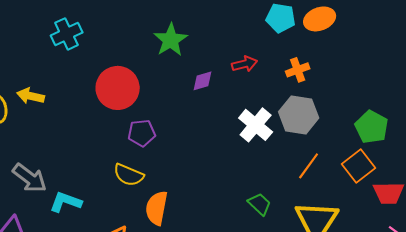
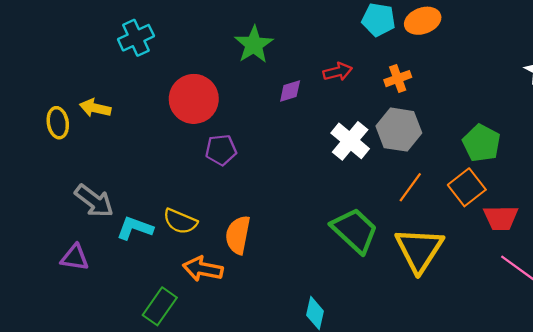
yellow semicircle: (129, 175) -> (180, 221), moved
green trapezoid: (260, 204) -> (355, 230), size x1.8

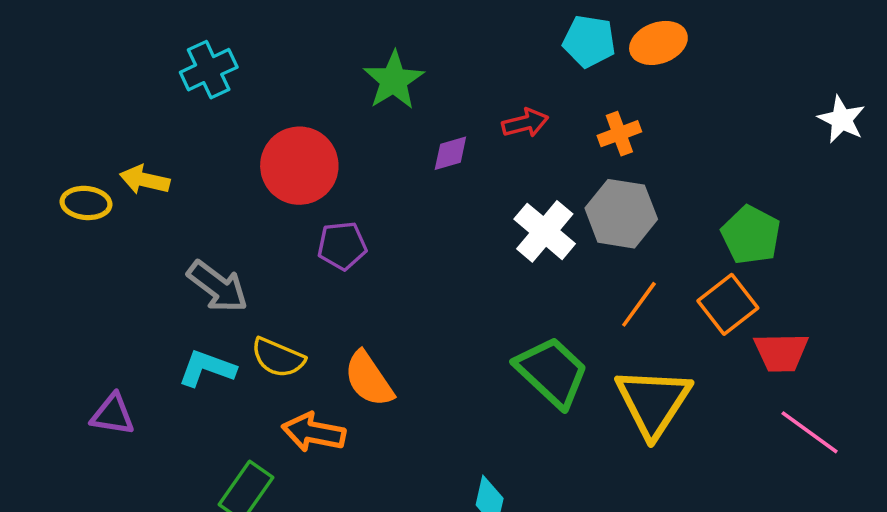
yellow ellipse: (58, 123) -> (86, 203), turned -76
gray arrow: (94, 201) -> (218, 287), moved
orange semicircle: (238, 235) -> (369, 379), turned -45

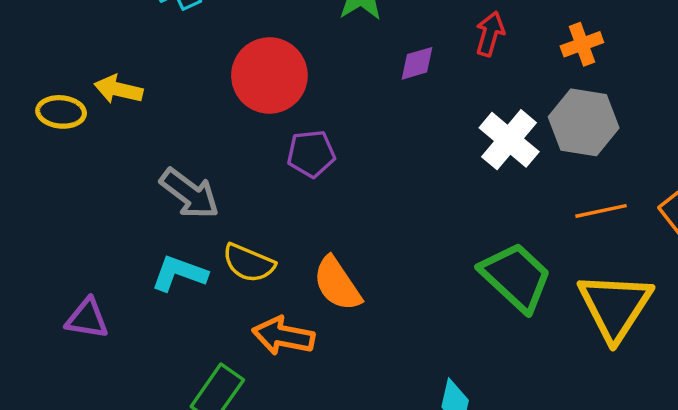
red arrow: (525, 123) -> (490, 34), turned -60
orange line: (639, 304) -> (601, 211), turned 42

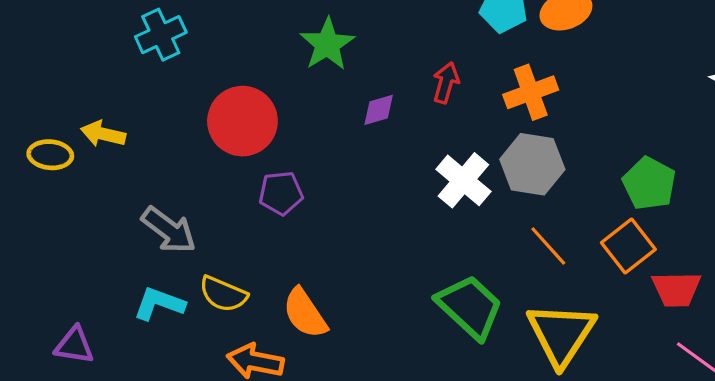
orange cross: (582, 44) -> (531, 92), size x1.4
orange line: (601, 211) -> (548, 246), turned 60

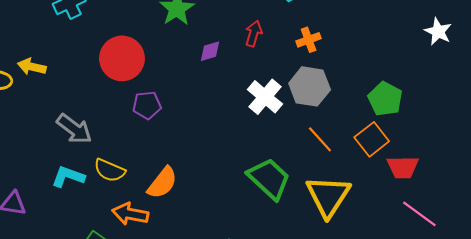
orange cross: (531, 92) -> (309, 40), size x0.7
orange semicircle: (305, 313) -> (162, 183), turned -108

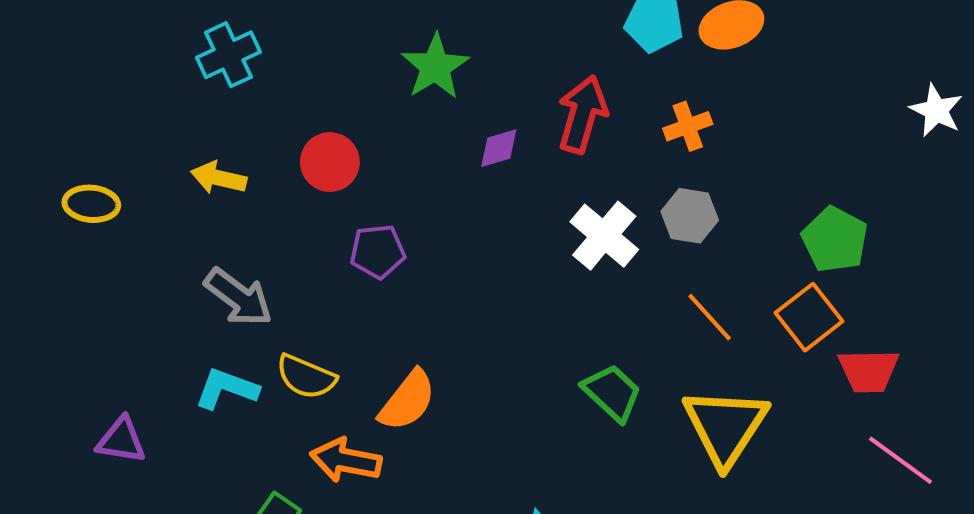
red arrow: (254, 34) -> (582, 114), size x1.5
red circle: (122, 58) -> (330, 162), size x0.7
yellow arrow: (32, 67) -> (219, 178), moved
gray hexagon: (310, 86) -> (690, 216), size x0.7
green trapezoid: (269, 179) -> (612, 393), size x0.7

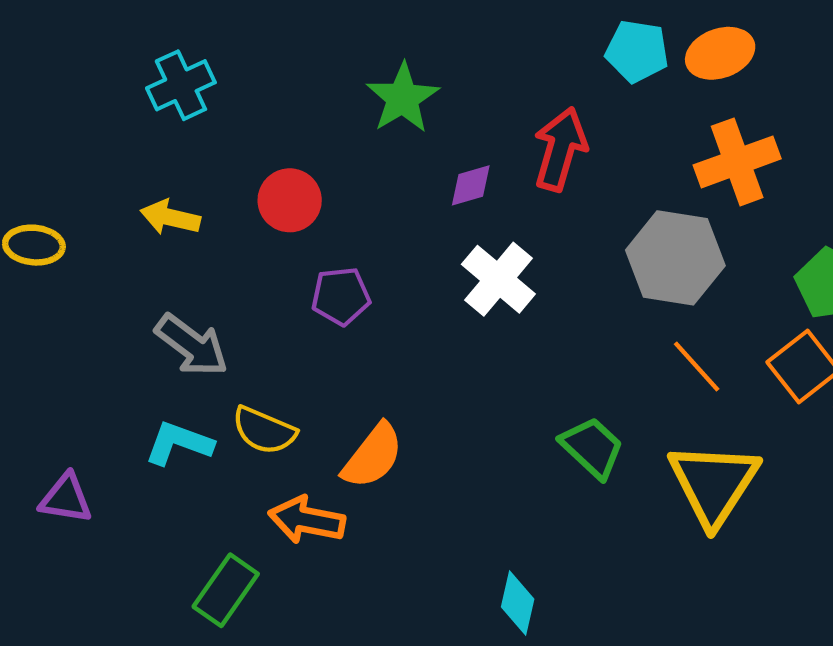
orange cross: (688, 126) -> (737, 162), moved, size x1.6
gray hexagon: (690, 216) -> (675, 258), size x1.6
white cross: (604, 236) -> (498, 279), moved

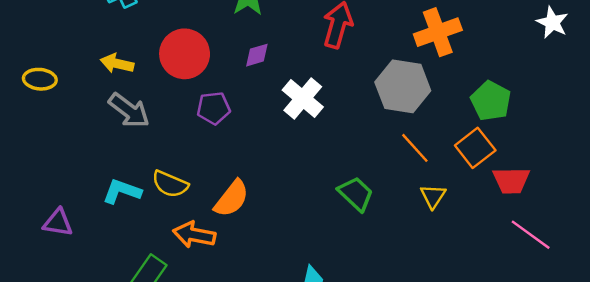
purple diamond: (471, 185) -> (257, 55), moved
red circle: (290, 200) -> (185, 54), size x1.4
gray arrow: (192, 345) -> (129, 111), moved
yellow triangle: (714, 484) -> (433, 196), moved, size x0.5

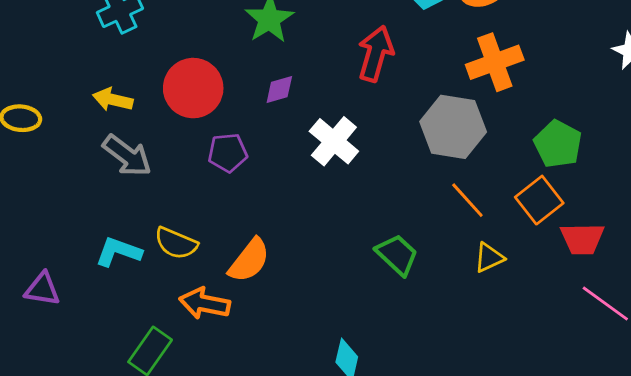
yellow triangle: (433, 196) -> (489, 258), turned 32

